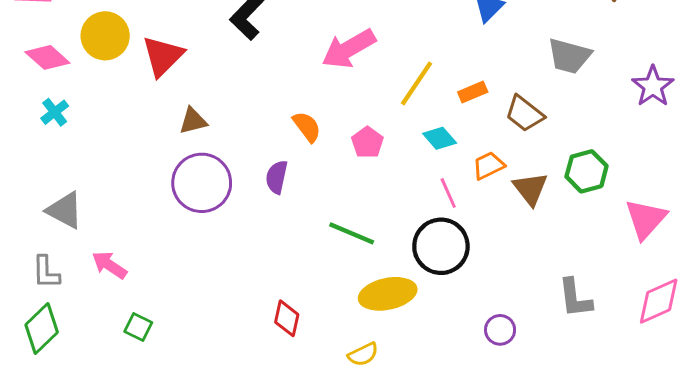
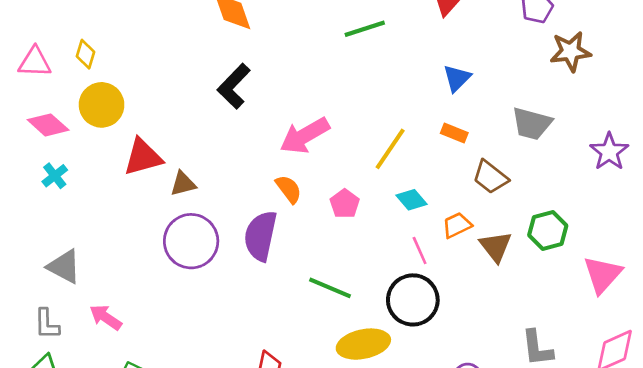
pink arrow: (349, 49) -> (305, 136), moved
red triangle: (163, 56) -> (143, 157), moved, turned 30
orange rectangle: (473, 92) -> (454, 133), moved, turned 45
purple semicircle: (277, 177) -> (261, 236), size x1.6

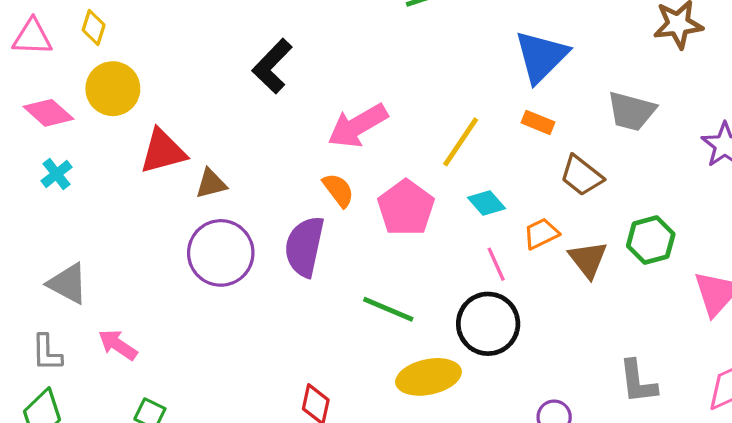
blue triangle: (457, 78) -> (541, 56), size x1.6
pink pentagon: (345, 204) -> (406, 208), size x1.6

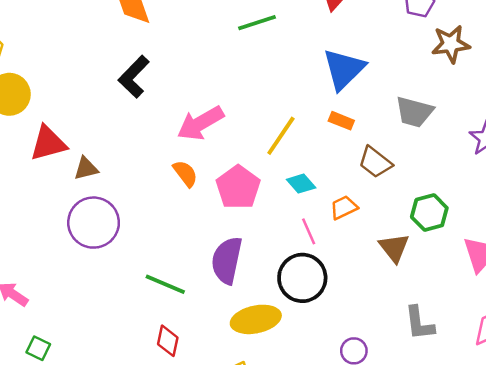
purple semicircle: (304, 246) -> (227, 260), moved
brown triangle: (588, 259) -> (394, 248), moved
green line: (388, 309) -> (165, 284), moved

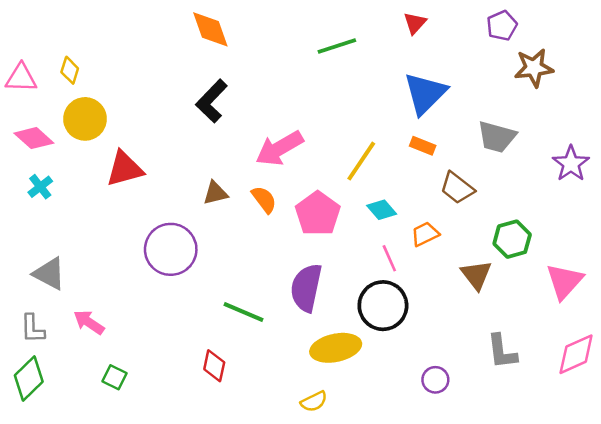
brown triangle: (86, 168) -> (215, 193), moved
red diamond: (168, 341) -> (214, 366), moved

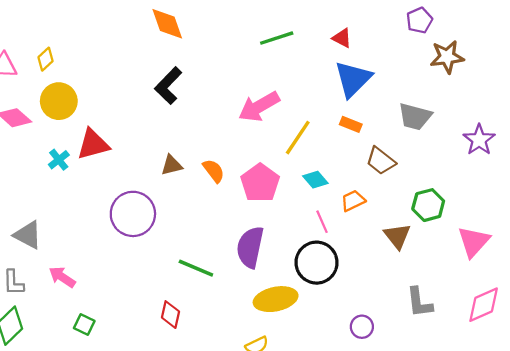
red triangle: (415, 23) -> (342, 38), moved, turned -45
yellow diamond: (70, 70) -> (46, 59), turned 30
pink arrow: (279, 148) -> (259, 107), moved
cyan cross: (40, 187) -> (59, 160), moved

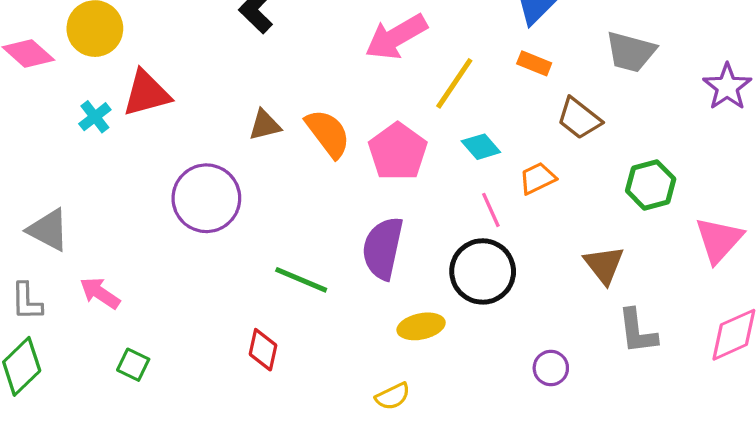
orange semicircle: (214, 171) -> (328, 133), size x1.4
brown triangle: (397, 236) -> (604, 265), moved
yellow ellipse: (276, 299) -> (421, 326), size x0.7

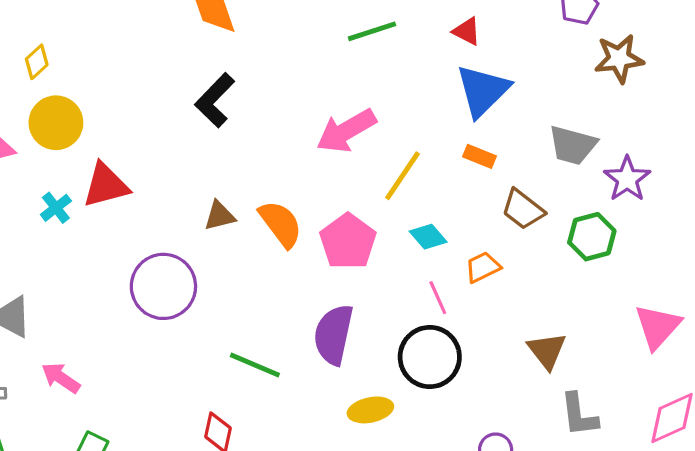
purple star: (727, 87) -> (627, 179), moved
green hexagon: (651, 185) -> (592, 237), moved

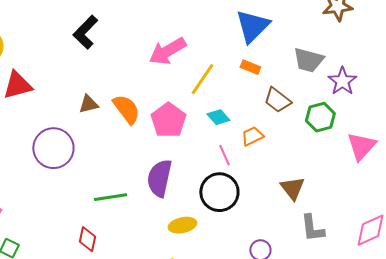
pink triangle: (658, 327) -> (361, 146), moved
green line: (255, 365) -> (110, 197), turned -32

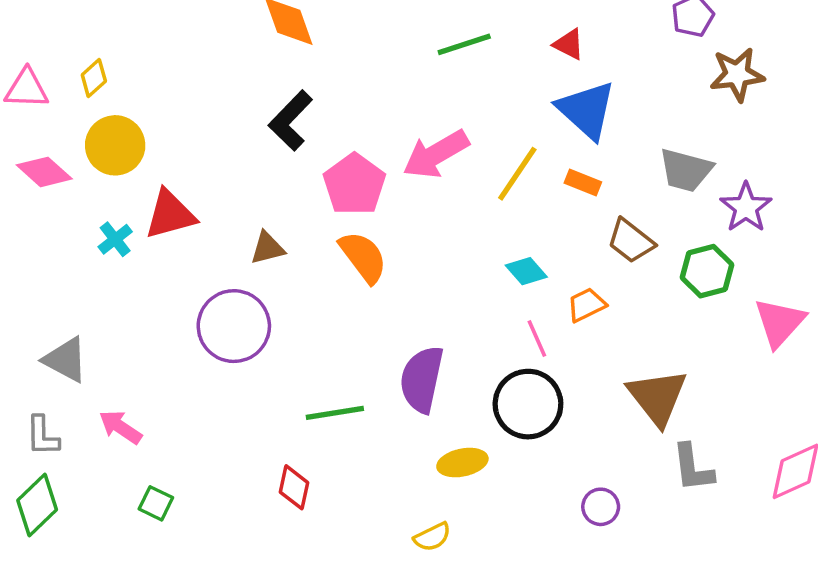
blue triangle: (252, 26) -> (586, 110), turned -33
yellow line: (202, 79) -> (517, 174), moved
brown triangle: (88, 104) -> (268, 248), moved
pink pentagon: (168, 120) -> (354, 184), moved
brown triangle: (292, 188) -> (657, 397), size x1.4

